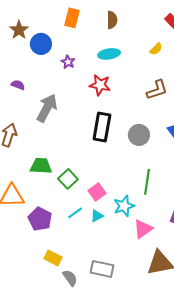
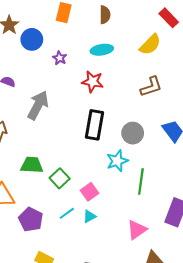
yellow semicircle: (156, 49) -> (150, 45), size x1.6
cyan star: (124, 206) -> (117, 161), moved

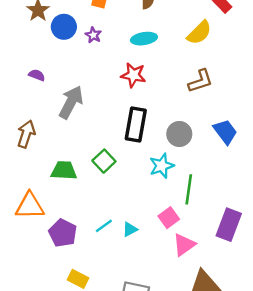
purple star: (60, 58) -> (93, 35), moved
green square: (60, 178) -> (104, 161), moved
pink square: (89, 192) -> (169, 218), moved

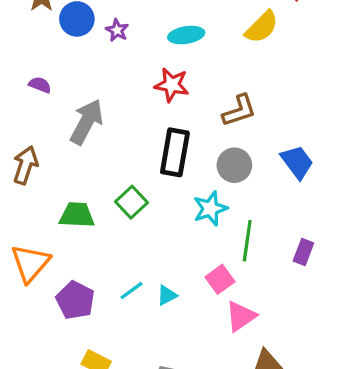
brown L-shape: (201, 81) -> (239, 111), moved
orange triangle: (30, 206) -> (30, 263), turned -48
purple rectangle: (229, 225) -> (303, 252), moved, size x0.6

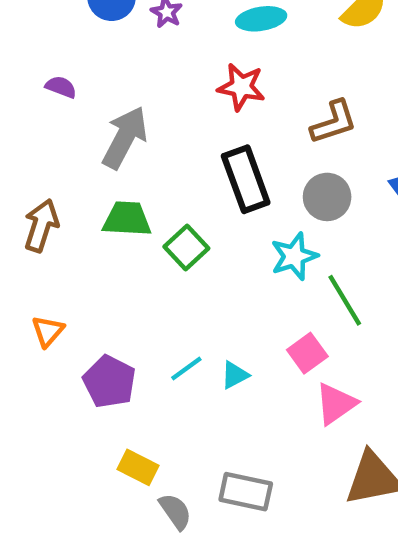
black rectangle: (175, 152) -> (246, 179), turned -30
brown arrow: (25, 165) -> (41, 226), moved
green trapezoid: (77, 215) -> (127, 219), moved
green line: (247, 241) -> (345, 300), turned -39
orange triangle: (30, 263) -> (48, 331), size x0.6

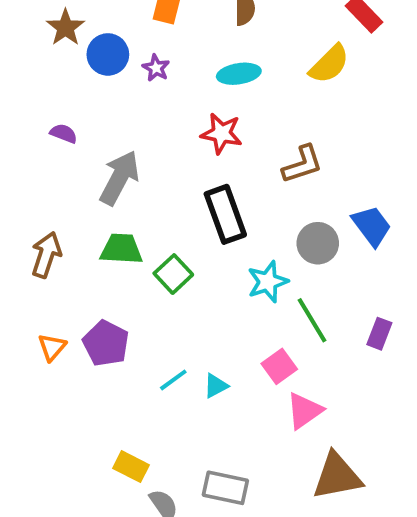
gray circle: (327, 197) -> (318, 243), moved
purple pentagon: (109, 382) -> (106, 343), moved

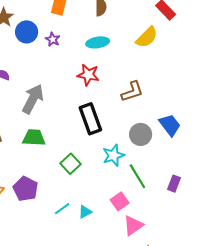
green square: (173, 274) -> (70, 164), moved

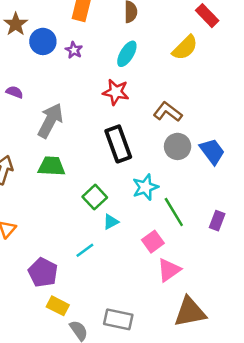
cyan ellipse: (98, 42) -> (127, 54), turned -50
brown L-shape: (132, 92) -> (168, 112), turned -125
gray circle: (141, 134) -> (178, 146), moved
purple pentagon: (26, 189) -> (43, 272), moved
cyan triangle: (85, 212) -> (111, 222), moved

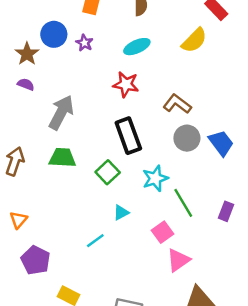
brown star: (16, 24) -> (27, 54), moved
cyan ellipse: (127, 54) -> (137, 47), turned 35
green square: (95, 197) -> (108, 172), moved
purple pentagon: (43, 272) -> (36, 260), moved

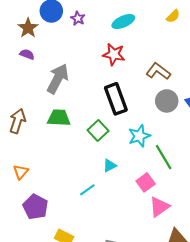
yellow semicircle: (194, 40) -> (173, 16), size x0.6

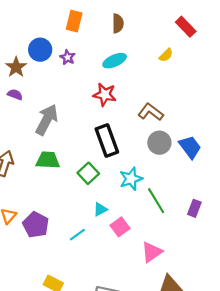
pink square: (146, 182) -> (120, 227), moved
purple pentagon: (35, 207) -> (36, 225), moved

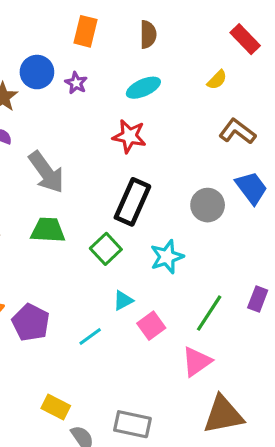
brown L-shape: (151, 112) -> (237, 131), moved
gray arrow: (47, 120) -> (46, 172), turned 116
black rectangle: (107, 140) -> (132, 202), turned 44
blue trapezoid: (190, 147) -> (251, 188), moved
green line: (156, 201) -> (209, 313), moved, turned 64

